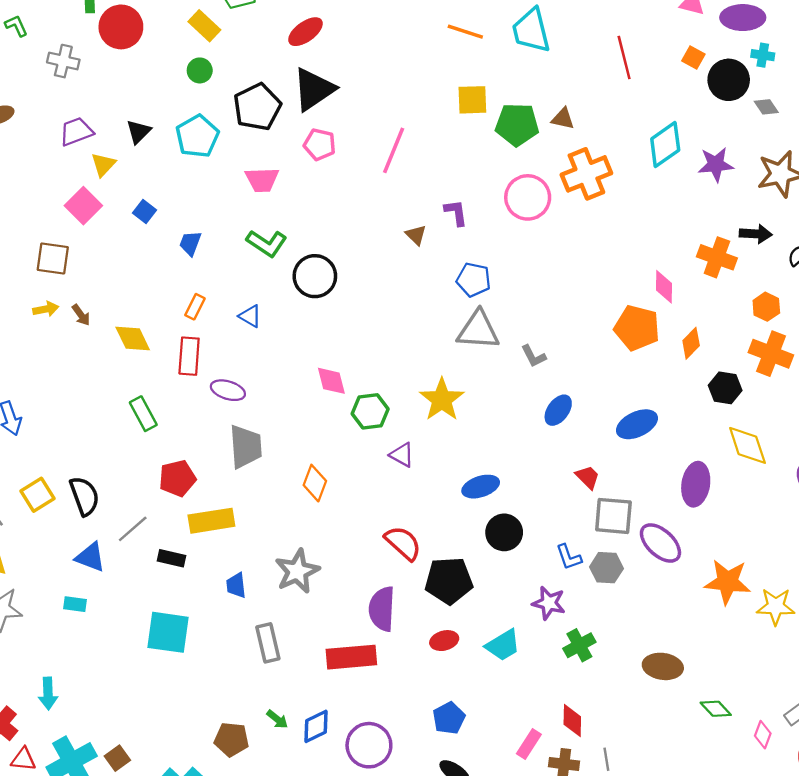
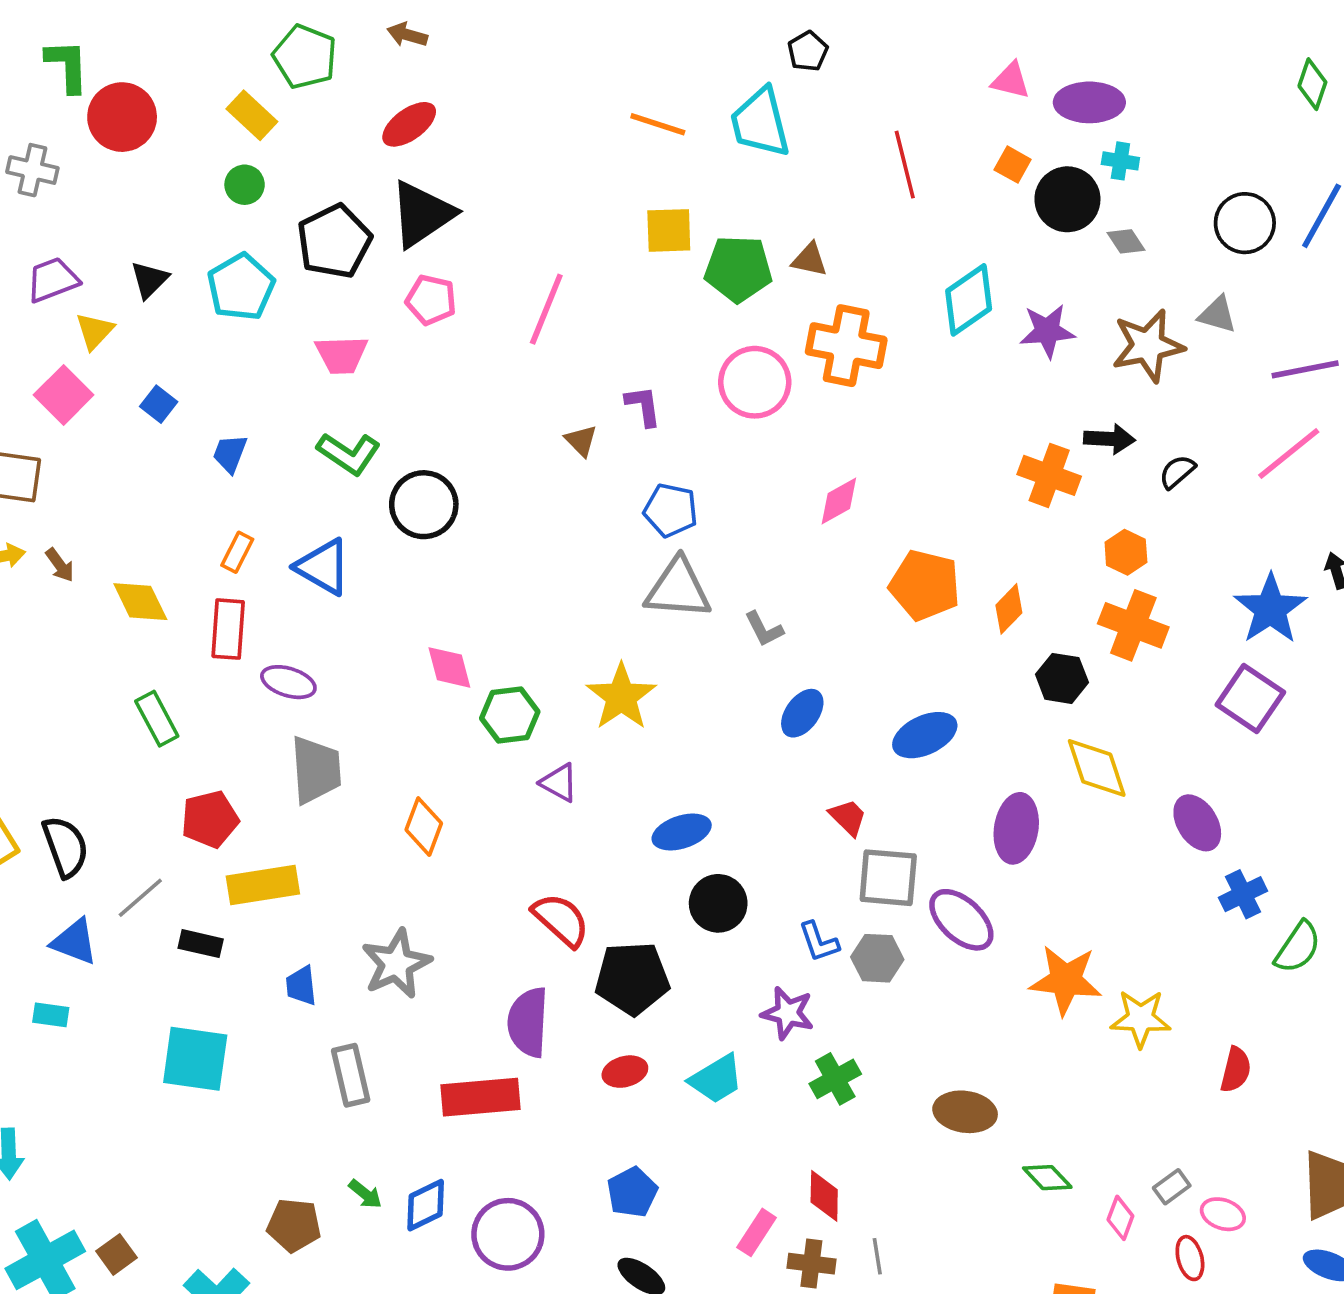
orange cross: (586, 174) -> (846, 346), turned 33
pink diamond: (664, 287) -> (839, 501), moved, turned 60
blue triangle: (250, 316) -> (323, 567), size x1.6

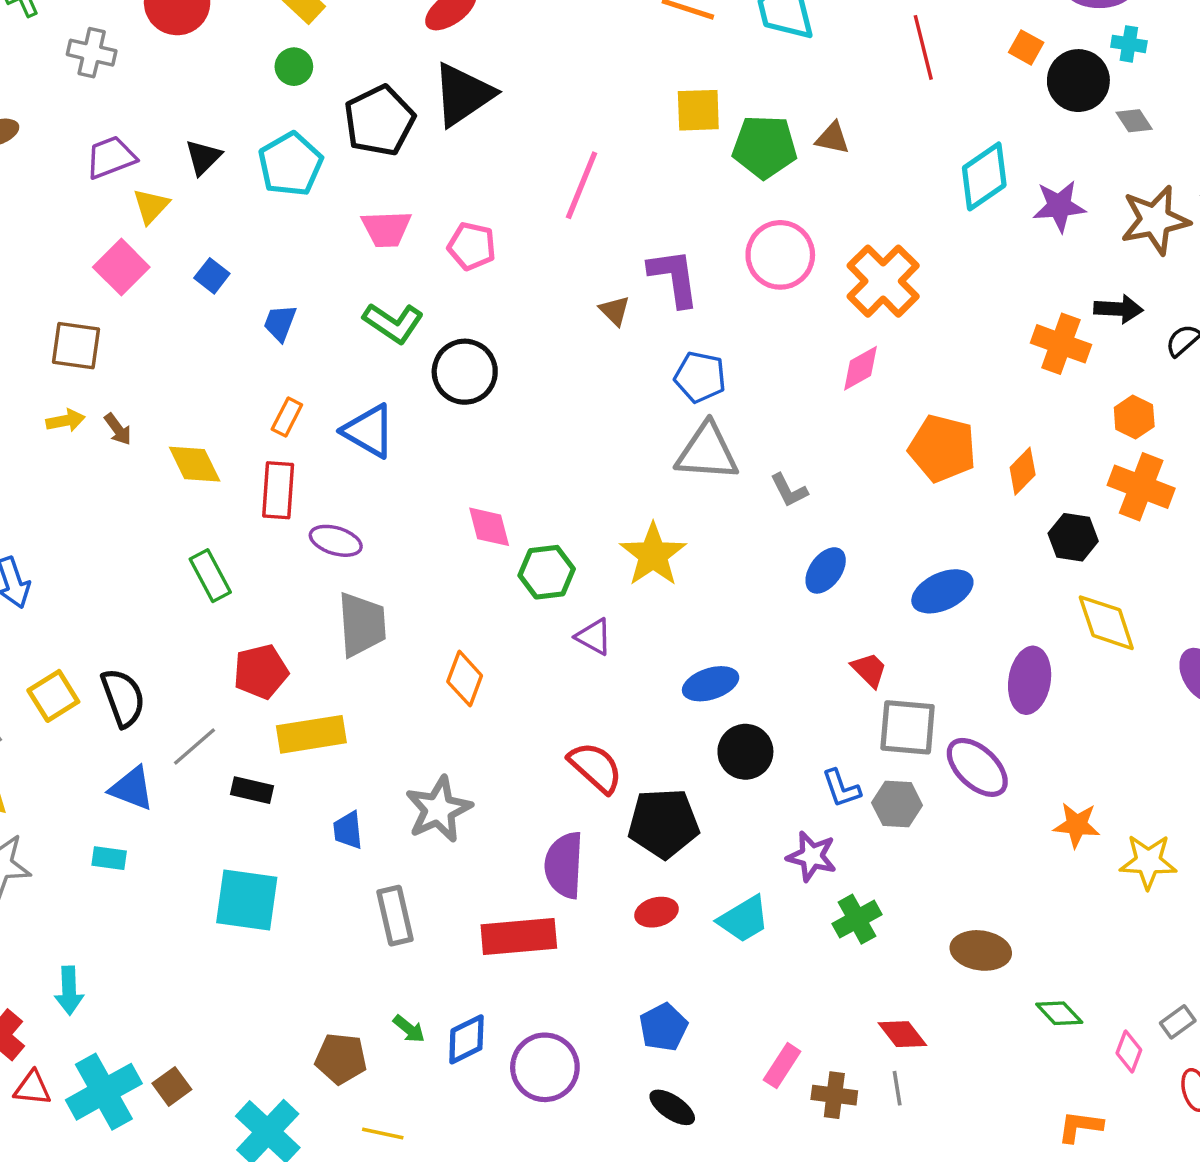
pink pentagon: (431, 300) -> (472, 246), moved
orange cross: (846, 346) -> (883, 281), moved, turned 34
purple L-shape: (643, 406) -> (674, 278), size x1.5
orange star: (1066, 980) -> (1077, 825), size x0.7
red diamond: (824, 1196) -> (902, 1034), moved, turned -39

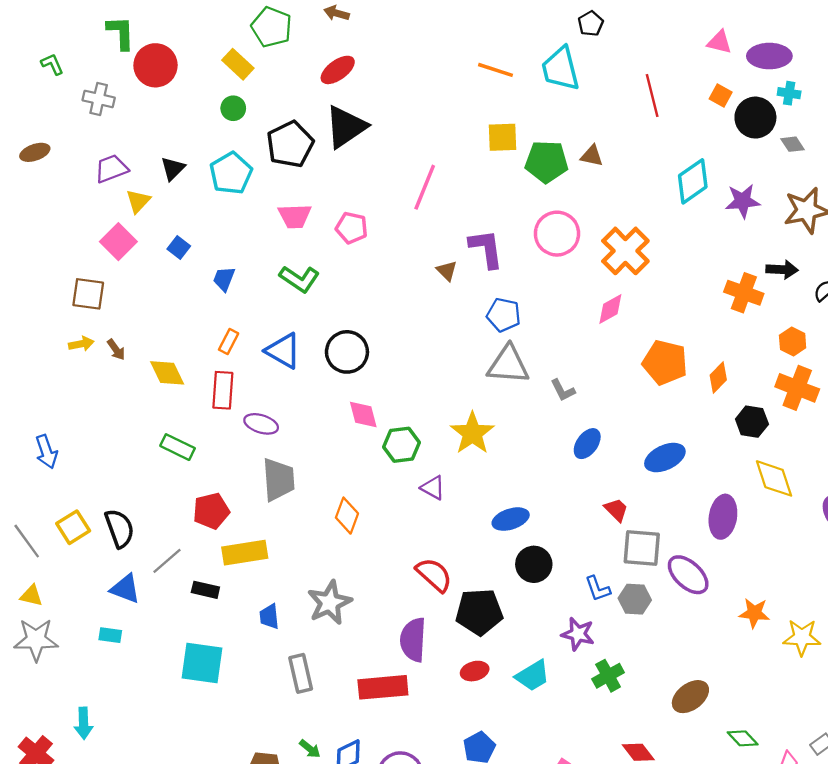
black circle: (465, 372) -> (347, 352), moved
green rectangle: (210, 576) -> (178, 447), turned -36
brown ellipse: (981, 950) -> (690, 697), turned -45

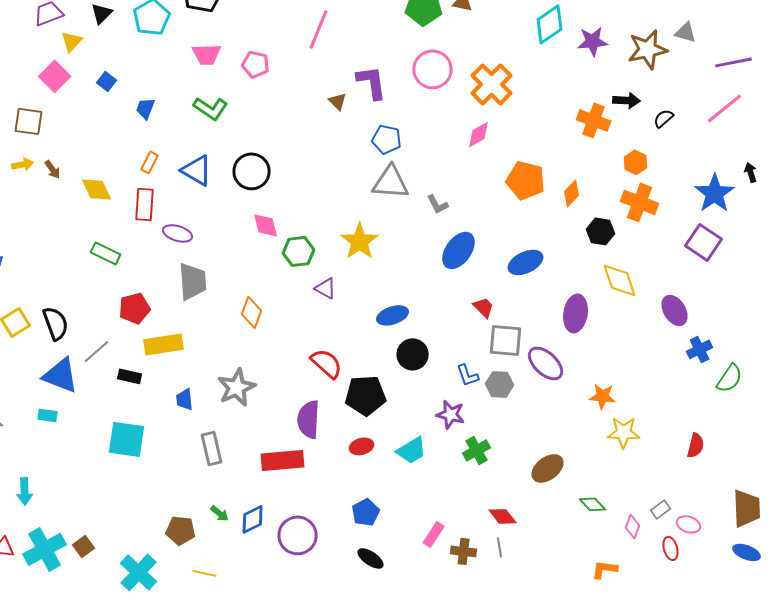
blue ellipse: (587, 444) -> (459, 250), size x1.4
blue triangle: (125, 589) -> (61, 375), size x1.4
yellow star: (802, 637) -> (624, 432), moved

